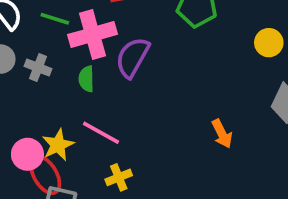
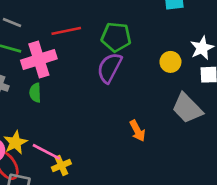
purple semicircle: (133, 57) -> (109, 68), moved
pink line: (101, 133) -> (46, 152), moved

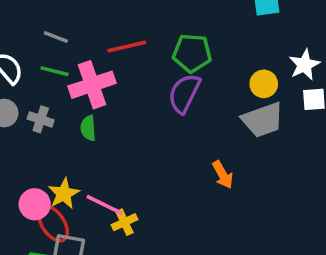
gray trapezoid: (187, 108) -> (263, 120), moved, turned -64

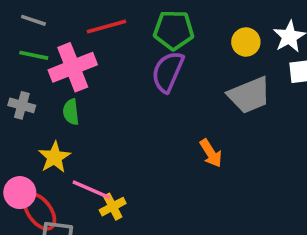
yellow circle: (264, 84) -> (246, 42), moved
yellow star: (64, 194) -> (55, 157), moved

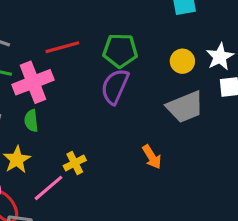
pink line: (91, 190) -> (49, 188), turned -64
yellow cross: (113, 207) -> (75, 163), moved

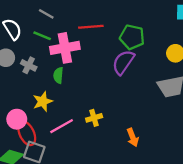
orange arrow: (152, 157) -> (133, 137), moved
yellow cross: (75, 163) -> (94, 118), moved

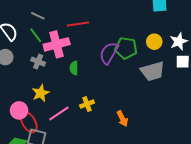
green line: (42, 36) -> (36, 35), turned 35
green pentagon: (132, 37) -> (126, 48), moved
gray cross: (29, 65) -> (38, 62), moved
green semicircle: (58, 75) -> (74, 68), moved

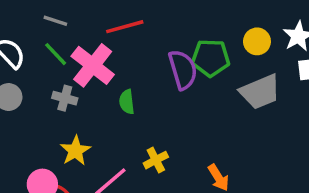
pink cross: (57, 44) -> (93, 65), turned -30
purple semicircle: (109, 53) -> (183, 70), turned 140

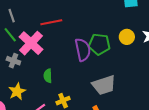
gray line: (55, 21) -> (12, 16), turned 48
gray trapezoid: (260, 92) -> (104, 85), moved
green semicircle: (127, 102) -> (48, 76), moved

